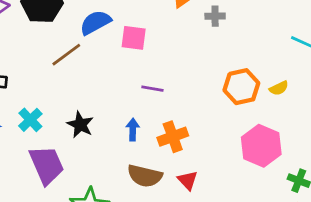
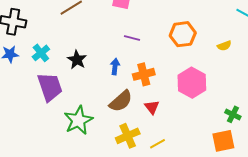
orange hexagon: (241, 87) -> (183, 34), moved
pink hexagon: (261, 146) -> (192, 83), moved
brown semicircle: (145, 176) -> (121, 101), turned -60

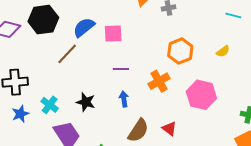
purple line: (132, 38) -> (121, 69), moved
orange cross: (144, 74) -> (159, 81), moved

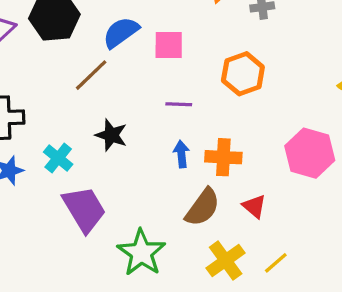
orange hexagon: (180, 51) -> (243, 74), moved
orange cross: (159, 81) -> (223, 157), moved, turned 30
black star: (86, 102) -> (111, 135), moved

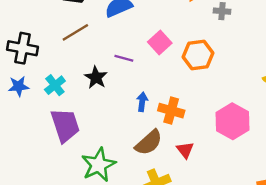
pink square: (169, 45) -> (160, 43), moved, turned 35
brown line: (91, 75) -> (75, 32), moved
purple line: (179, 104) -> (124, 58), moved

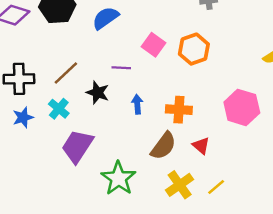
brown line: (75, 32) -> (66, 73), moved
blue arrow: (142, 102) -> (137, 104), moved
purple trapezoid: (65, 125) -> (77, 146), turned -117

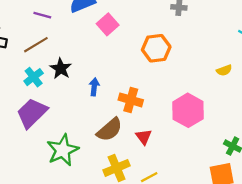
pink square: (154, 45) -> (108, 24), moved
purple line: (121, 68) -> (42, 15), moved
cyan cross: (59, 109) -> (34, 77), moved

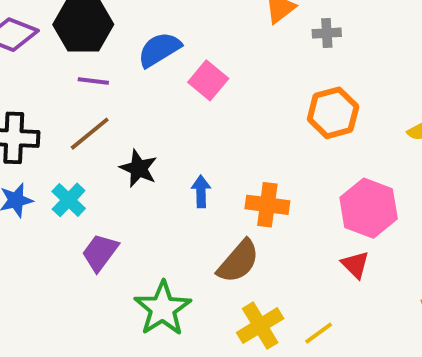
orange hexagon: (156, 48) -> (333, 113), moved
cyan cross: (34, 77) -> (69, 200), moved
purple trapezoid: (32, 113) -> (100, 252), size x0.7
red triangle: (144, 137) -> (355, 265), moved

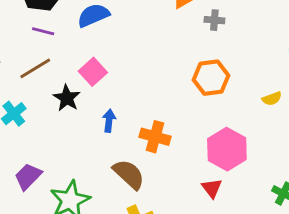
pink square: (208, 80) -> (93, 72), moved
purple trapezoid: (100, 252) -> (28, 176), moved
brown semicircle: (238, 261) -> (129, 174), turned -96

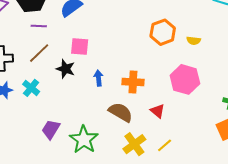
pink square: (93, 72) -> (80, 47), turned -30
yellow semicircle: (272, 99) -> (194, 41), moved, turned 40
red triangle: (212, 188) -> (158, 111), moved

